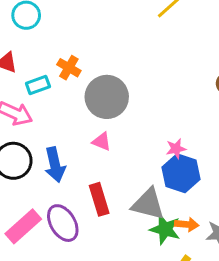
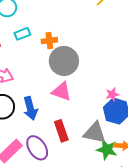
orange cross: (69, 68) -> (49, 41), moved, turned -35
cyan rectangle: (38, 85) -> (22, 34), moved
pink triangle: (102, 142) -> (62, 91), size x1.5

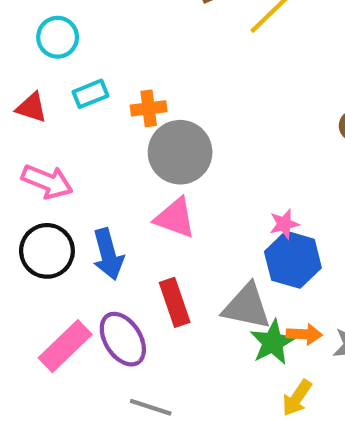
green star: (107, 149) -> (273, 342), turned 30

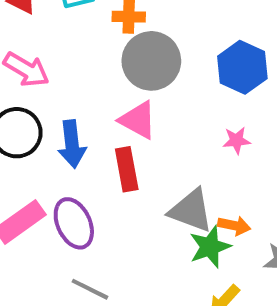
blue hexagon: (293, 260) -> (242, 67), moved
red rectangle: (175, 302) -> (127, 169), moved
orange arrow: (304, 334) -> (234, 226), moved

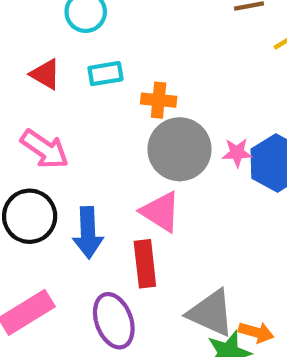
pink star: (236, 140) -> (237, 153), moved
purple ellipse: (74, 223) -> (114, 321), moved

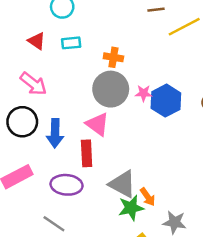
orange cross: (159, 100) -> (113, 57), moved
purple ellipse: (114, 321) -> (66, 185), turned -68
orange arrow: (256, 332) -> (148, 197), turned 36

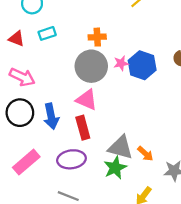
orange cross: (113, 57) -> (97, 37), moved
green star: (131, 208) -> (115, 168), moved

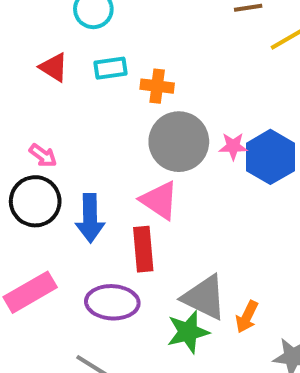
orange cross: (97, 37) -> (157, 86), moved
pink arrow: (22, 77) -> (43, 155), moved, size x0.6
orange arrow: (145, 154) -> (247, 317), turned 63

